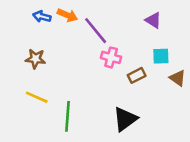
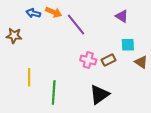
pink cross: (111, 57) -> (88, 60), moved
brown star: (35, 59) -> (14, 36), moved
yellow line: (37, 97) -> (29, 77), turned 66

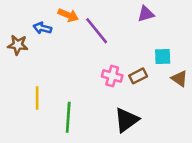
blue arrow: (33, 13) -> (42, 28), moved
purple triangle: (122, 16) -> (146, 14), moved, turned -48

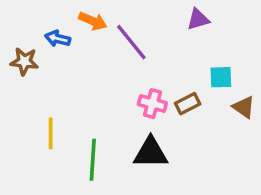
black triangle: (126, 120) -> (151, 153), moved, turned 36

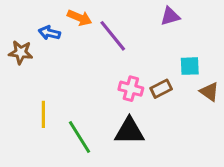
green line: (93, 160) -> (80, 137), turned -36

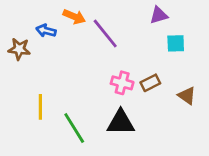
cyan square: (190, 66) -> (176, 43), moved
brown triangle: (209, 92) -> (187, 96), moved

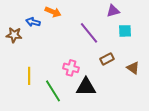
purple line: (105, 34) -> (89, 33), moved
pink cross: (122, 83) -> (71, 68), moved

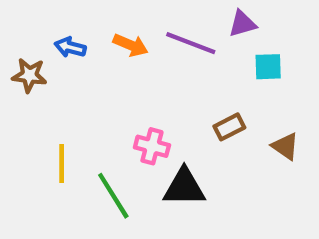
orange arrow: (53, 12) -> (130, 45), moved
purple line: (89, 33) -> (191, 43), moved, turned -30

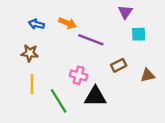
purple triangle: (242, 24) -> (125, 12), turned -40
purple line: (191, 43) -> (91, 40), moved
brown star: (29, 75) -> (30, 53), moved
brown triangle: (285, 146) -> (148, 75), turned -48

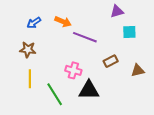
purple triangle: (125, 12) -> (117, 11), turned 40
blue arrow: (36, 24) -> (34, 23), turned -48

